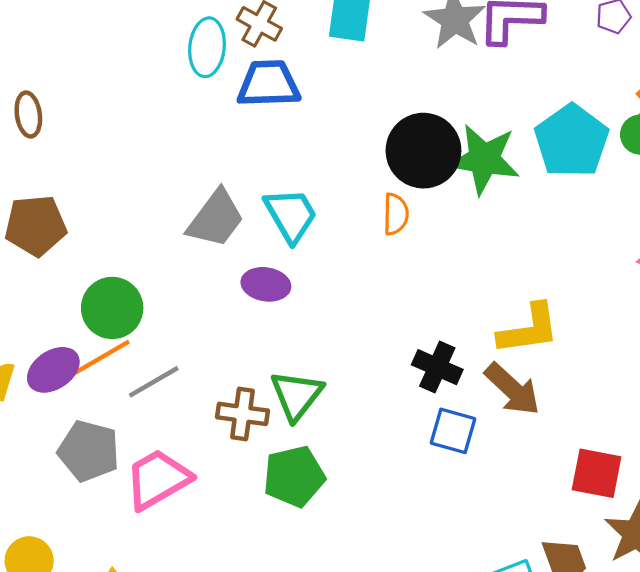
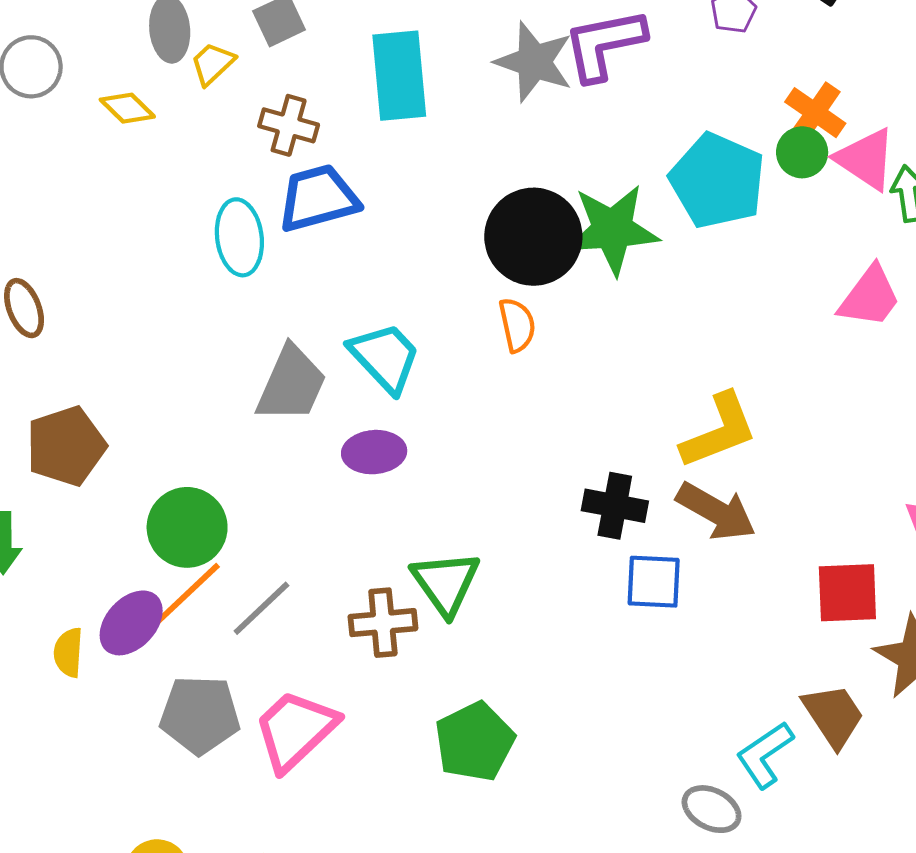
cyan ellipse: (207, 47) -> (239, 237), moved
green pentagon: (294, 476) -> (475, 742), moved

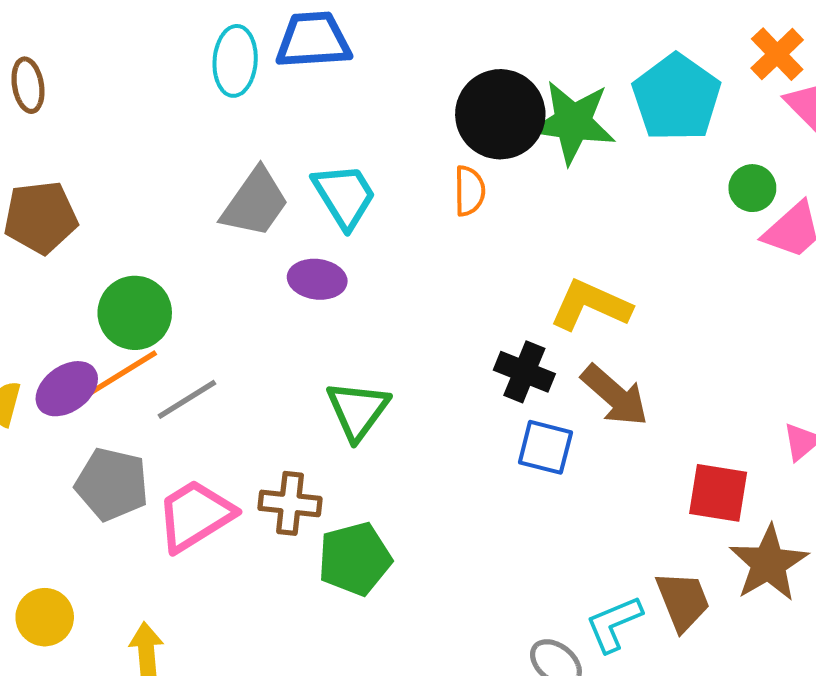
green circle: (802, 152) -> (752, 188), moved
yellow L-shape: (719, 431) -> (591, 305), moved, turned -146
brown cross: (383, 623) -> (290, 503), moved

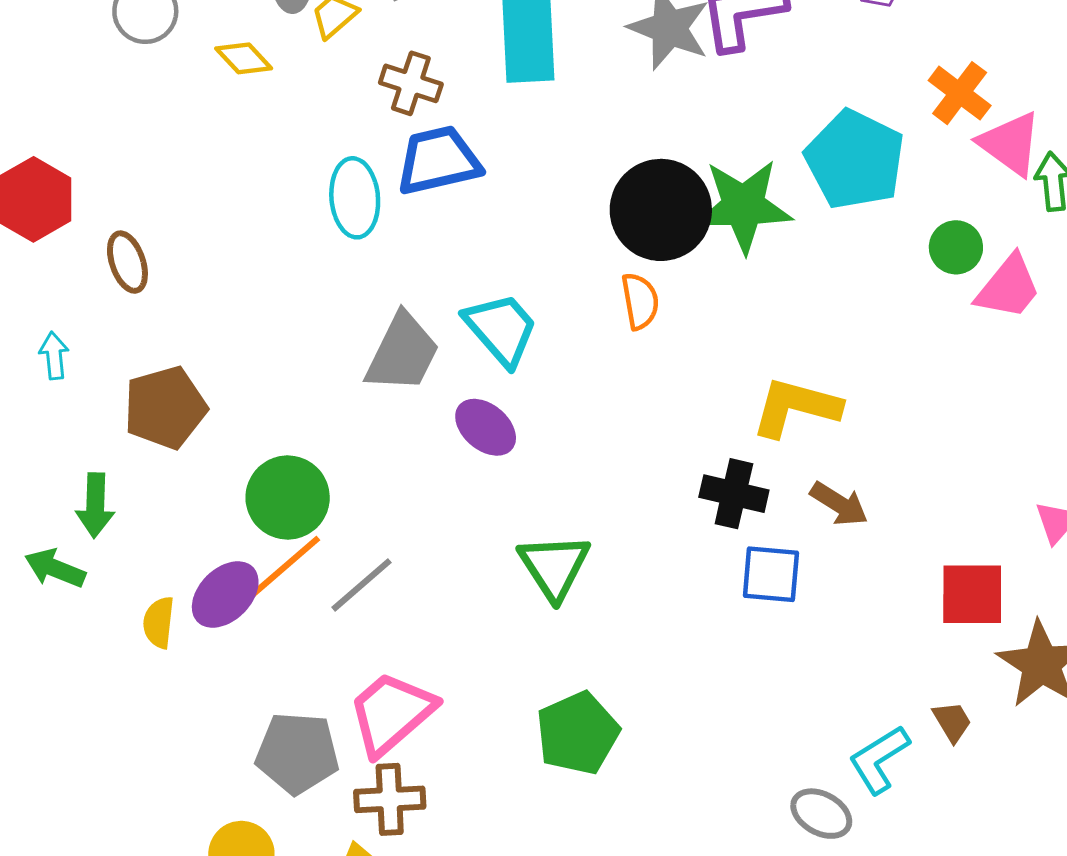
purple ellipse: (317, 279) -> (486, 427), turned 42
brown arrow: (615, 395) -> (839, 504), size x0.7
gray pentagon: (112, 484) -> (297, 753), moved
brown cross: (290, 503) -> (390, 799), moved
brown trapezoid: (683, 601) -> (952, 722), size x0.6

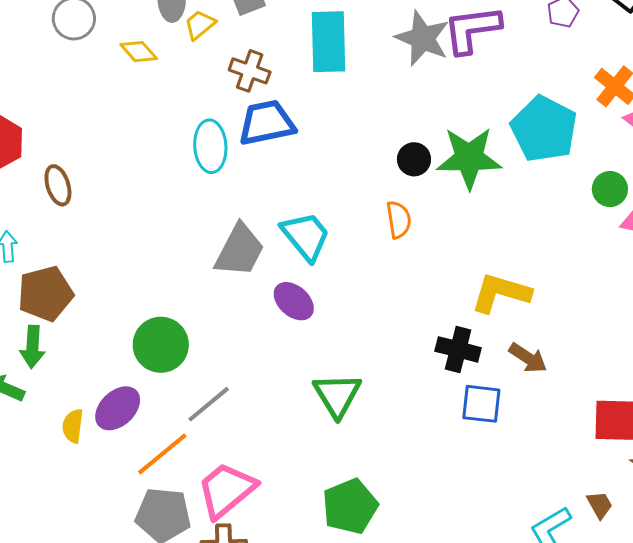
black circle: (661, 210) -> (414, 159), size x0.5
brown pentagon: (165, 408) -> (45, 294), moved
orange line: (284, 567) -> (162, 454), moved

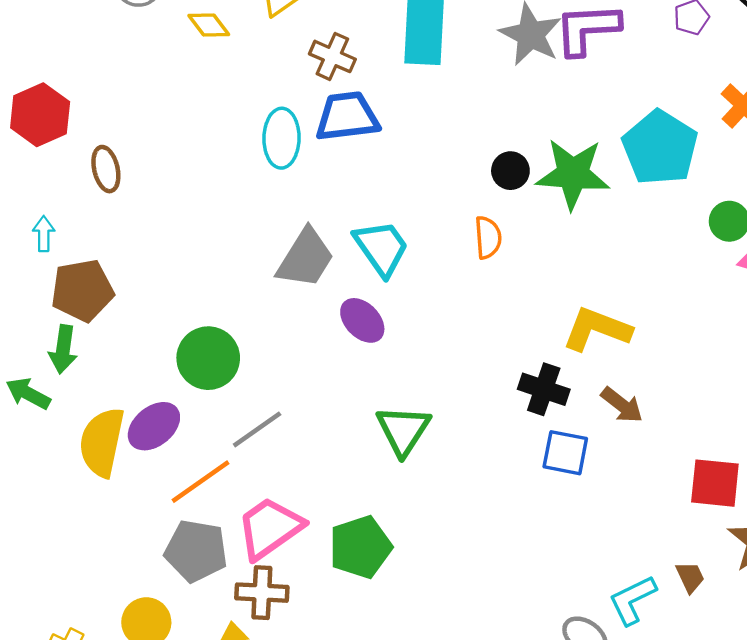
yellow semicircle: (73, 426) -> (102, 442), size x1.8
green pentagon: (350, 506) -> (360, 547), moved

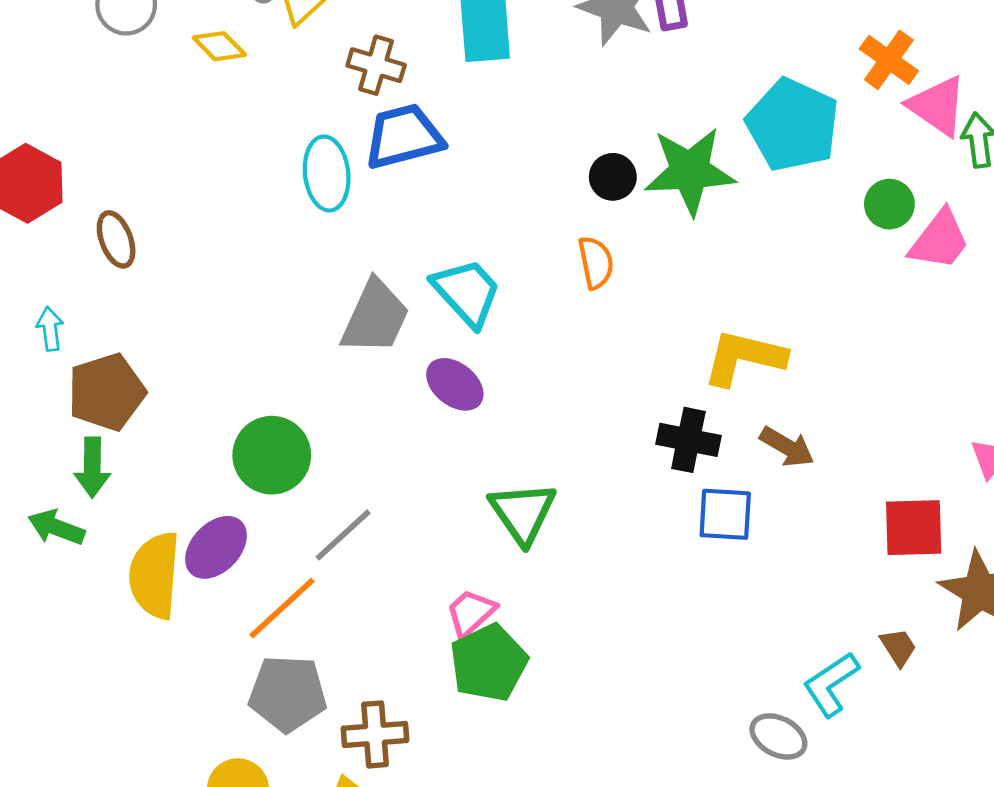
pink trapezoid: (270, 528) -> (471, 613), moved, size x0.6

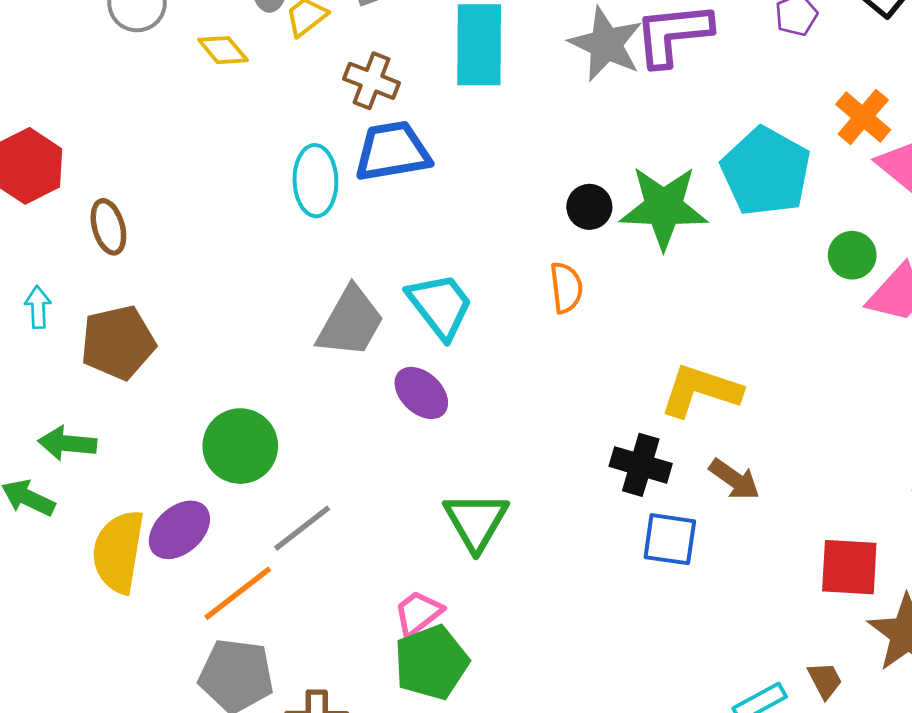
brown pentagon: (106, 392) -> (118, 342), moved
green arrow: (92, 467) -> (67, 443), turned 90

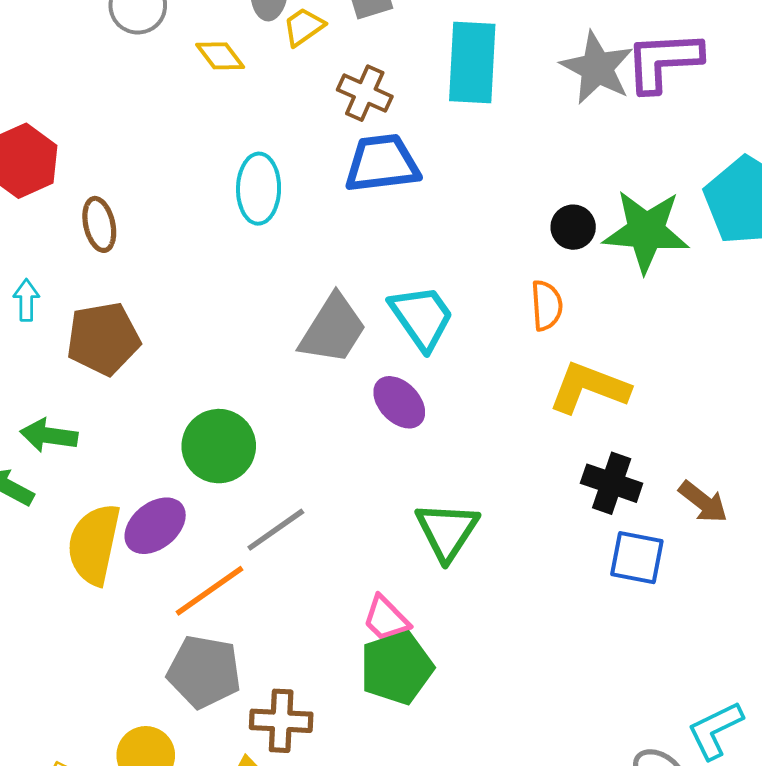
cyan ellipse: (315, 181) -> (259, 189), moved
yellow L-shape: (701, 391) -> (589, 388), moved
pink trapezoid: (418, 613) -> (386, 619), turned -100

